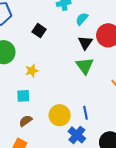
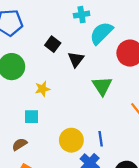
cyan semicircle: (82, 19) -> (101, 33), size x1.6
black triangle: (85, 43) -> (76, 59), moved
brown semicircle: (26, 121) -> (20, 144), moved

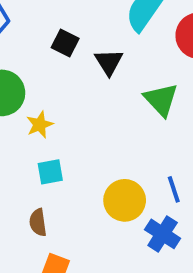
yellow star: (42, 89) -> (40, 125), moved
brown semicircle: (20, 144) -> (38, 222), turned -56

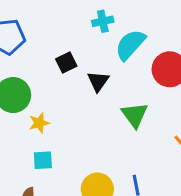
black square: (65, 43) -> (66, 62), turned 30

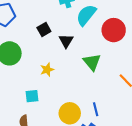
yellow star: (39, 123) -> (47, 70), moved

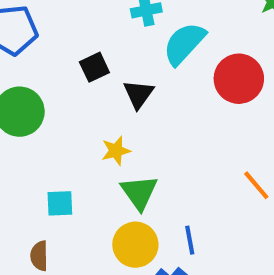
green triangle: (92, 62) -> (139, 192), moved
yellow star: (47, 70) -> (116, 151), moved

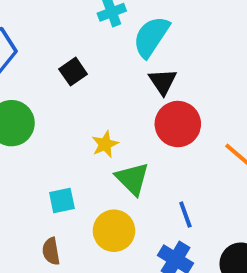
red circle: (239, 79) -> (178, 124), moved
black triangle: (139, 94) -> (163, 82), moved
yellow circle: (135, 245) -> (114, 231), moved

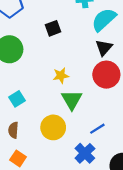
cyan square: (62, 201) -> (17, 99), moved, turned -35
blue line: (185, 215) -> (97, 129), turned 63

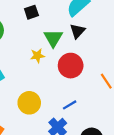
red circle: (106, 75) -> (71, 66), moved
green triangle: (72, 100) -> (53, 38), moved

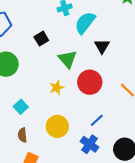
black triangle: (77, 31) -> (102, 46), moved
yellow star: (37, 56) -> (57, 88), moved

